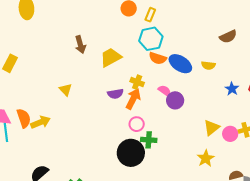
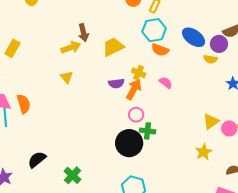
blue ellipse: (180, 64) -> (194, 37), moved
purple circle: (175, 100) -> (219, 44), moved
yellow arrow: (41, 122) -> (71, 47), moved

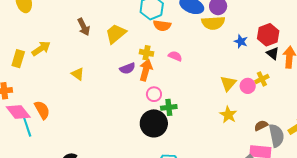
yellow arrow: (71, 47) -> (41, 49), moved
yellow semicircle: (210, 59) -> (213, 23), size x1.6

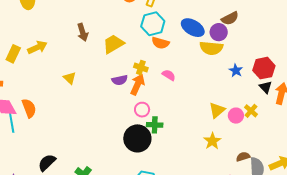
yellow cross: (262, 79) -> (251, 111), turned -32

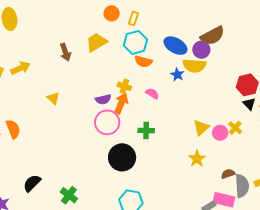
brown semicircle: (230, 18) -> (212, 36), size x1.4
yellow trapezoid: (113, 44) -> (96, 42), moved
blue star: (236, 71) -> (177, 75), moved
pink circle: (142, 110) -> (107, 122), moved, size x1.6
green cross: (155, 125) -> (146, 130), moved

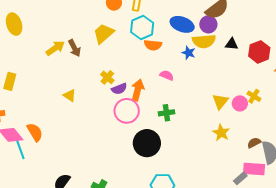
yellow arrow: (20, 68) -> (55, 48), moved
yellow cross: (124, 86) -> (107, 77), moved, turned 32
black triangle: (249, 104) -> (232, 44), moved, turned -32

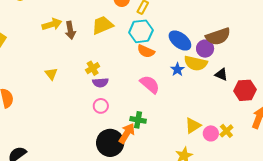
pink semicircle: (167, 75) -> (150, 84), size x1.5
orange arrow: (138, 90) -> (127, 133), moved
pink circle: (127, 111) -> (101, 106), size x0.6

